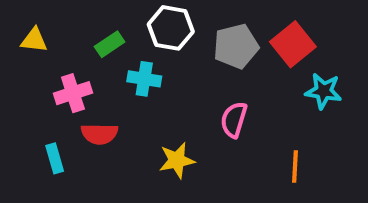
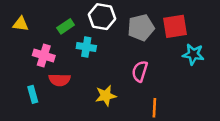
red square: (293, 44) -> (175, 26), turned 30
pink cross: (73, 93) -> (44, 56), turned 35
orange line: (295, 166) -> (154, 108), moved

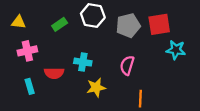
cyan cross: (86, 47) -> (83, 62), moved
pink cross: (44, 56) -> (27, 51), moved, turned -30

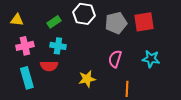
cyan star: (176, 50) -> (151, 59), moved
cyan cross: (83, 62) -> (58, 46), moved
cyan rectangle: (30, 86) -> (27, 78), size x1.5

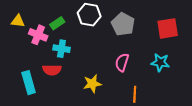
red square: (144, 22) -> (168, 28), moved
gray pentagon: (116, 23) -> (123, 24), turned -30
pink cross: (25, 46) -> (38, 35), moved, turned 36

